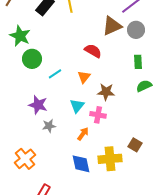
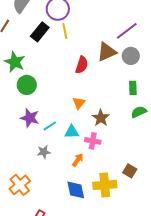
red semicircle: (93, 51) -> (82, 65), moved, turned 78
cyan line: (55, 74) -> (50, 126), moved
brown star: (106, 92) -> (101, 118), turned 30
purple star: (38, 105) -> (30, 118), moved
cyan triangle: (77, 106) -> (72, 132), turned 49

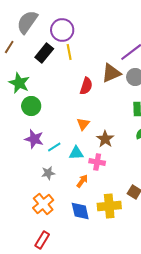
orange cross: (20, 185) -> (43, 204), moved

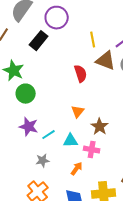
yellow line: (69, 52) -> (93, 40), moved
brown triangle: (111, 73) -> (106, 61), turned 45
red semicircle: (86, 86) -> (81, 74), turned -36

